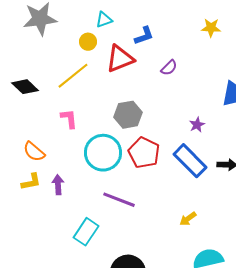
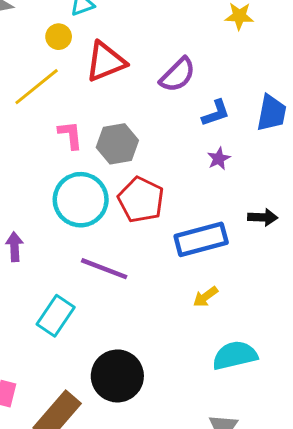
blue L-shape: (144, 36) -> (216, 113), moved
purple semicircle: (169, 68) -> (178, 75), size x1.5
pink L-shape: (69, 119) -> (70, 135), moved
blue rectangle: (190, 161) -> (201, 239), moved, turned -60

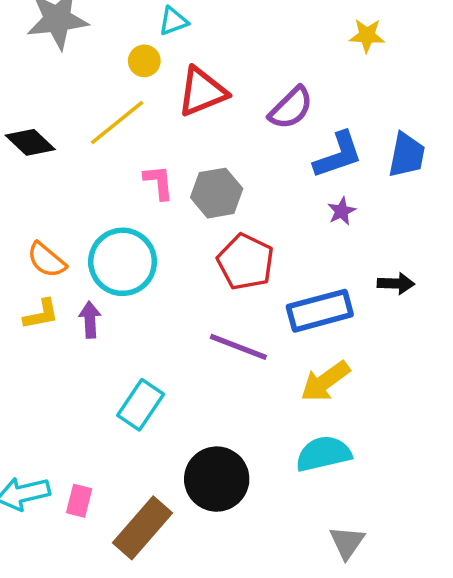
blue L-shape: (216, 113) -> (338, 155), size x1.4
cyan circle: (81, 200) -> (123, 262), moved
purple line: (104, 269) -> (238, 347), moved
yellow arrow: (205, 297) -> (325, 381), size x1.6
cyan semicircle: (235, 355) -> (323, 454), moved

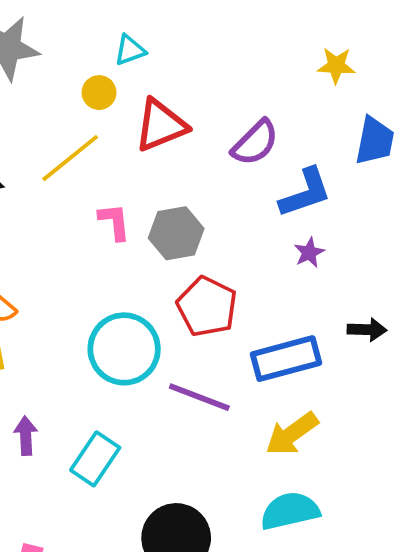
blue trapezoid: (407, 155) -> (375, 141), moved
cyan circle: (123, 262) -> (124, 349), moved
purple arrow: (90, 320) -> (26, 436), moved

